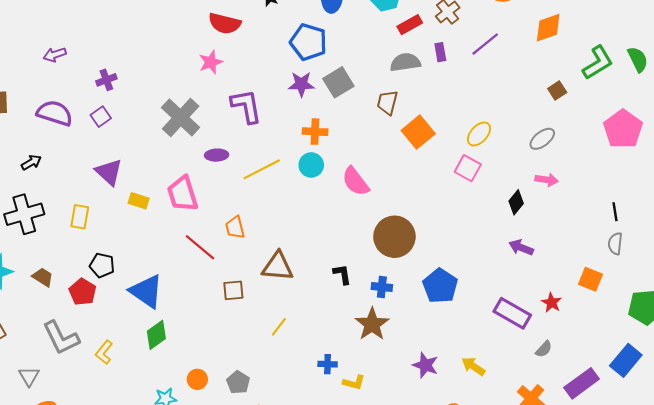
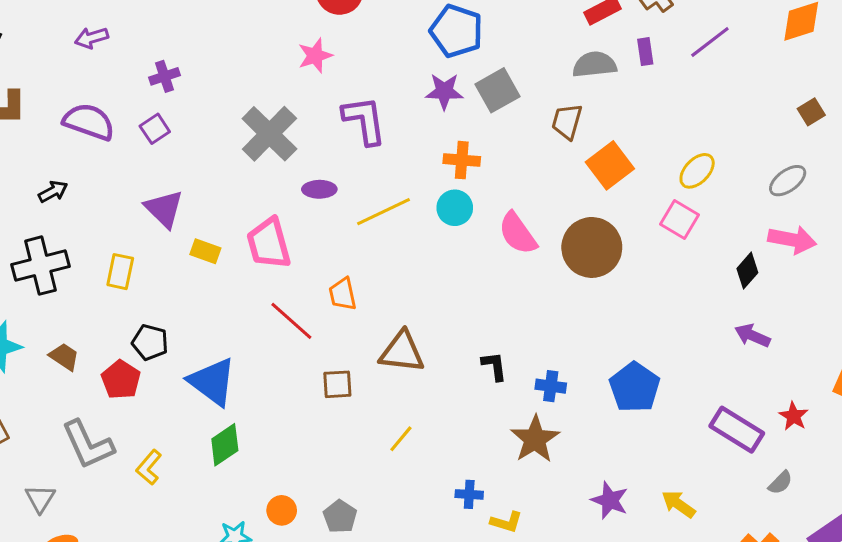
pink arrow: (547, 180) -> (792, 240), size x1.4
brown circle: (394, 237) -> (592, 247), moved

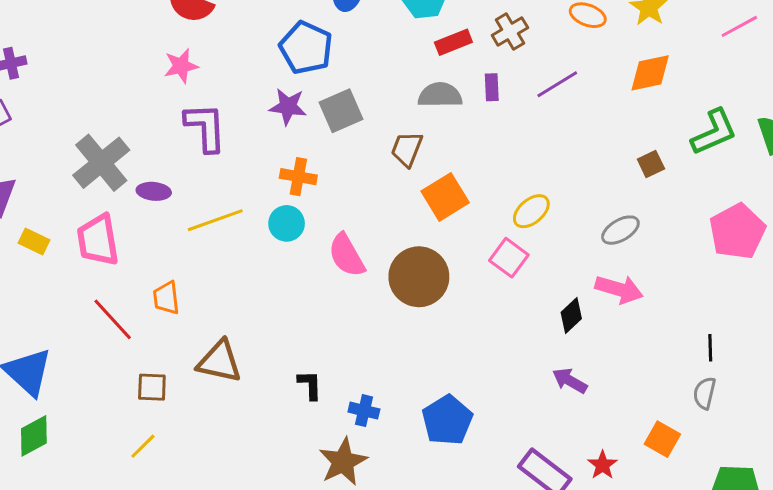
pink star: (315, 56) -> (181, 66), moved
gray cross: (269, 134) -> (101, 163), moved
yellow line: (401, 439) -> (143, 446), moved

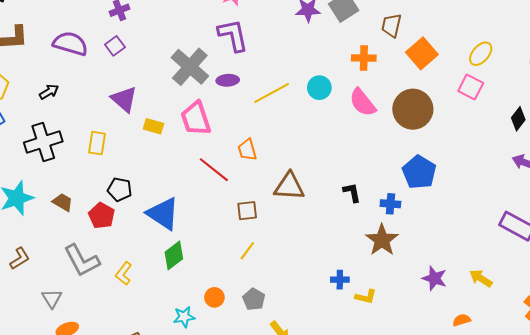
purple L-shape: (205, 127) -> (233, 35), moved
orange cross: (298, 177) -> (364, 58), moved
blue pentagon: (447, 420) -> (419, 172), moved

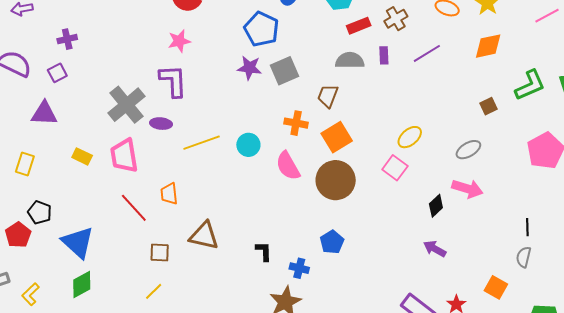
orange square: (422, 53) -> (337, 137), moved
purple triangle: (124, 99) -> (44, 113), moved, turned -48
blue pentagon: (419, 172) -> (332, 242), size x0.7

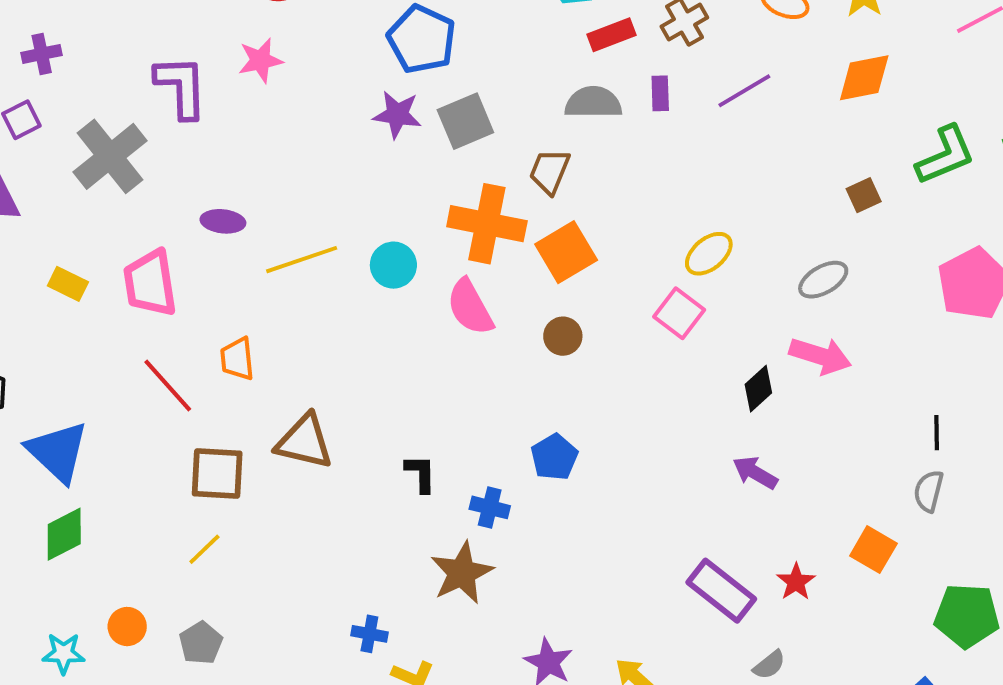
purple L-shape: (173, 81) -> (181, 87), moved
gray cross: (126, 105) -> (110, 156), moved
orange cross: (296, 123) -> (487, 224), size x1.6
brown circle: (336, 180) -> (563, 336), size x0.5
brown square: (160, 253) -> (217, 473), size x1.4

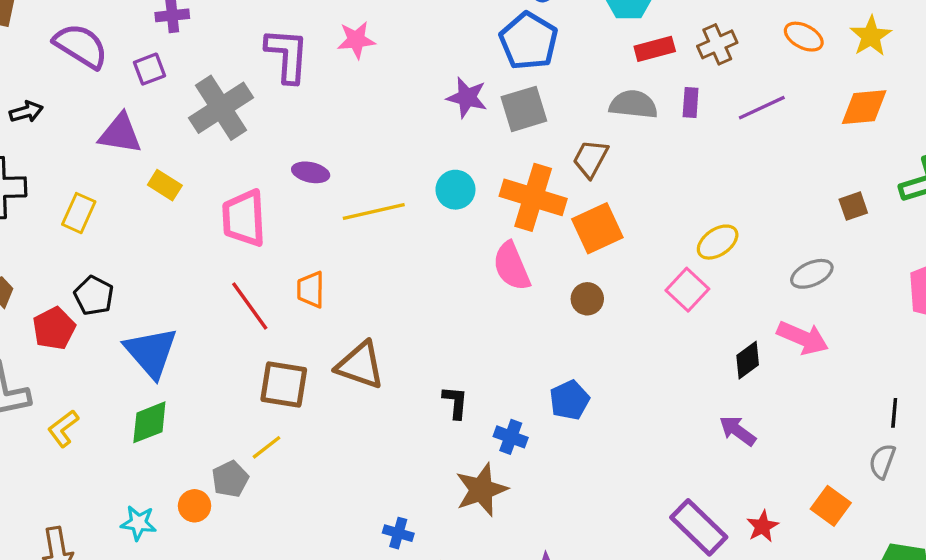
blue pentagon: (422, 39) -> (529, 41), moved
cyan circle: (393, 265) -> (455, 190), moved
yellow rectangle: (68, 284) -> (165, 185), moved
gray pentagon: (201, 643) -> (230, 479), moved

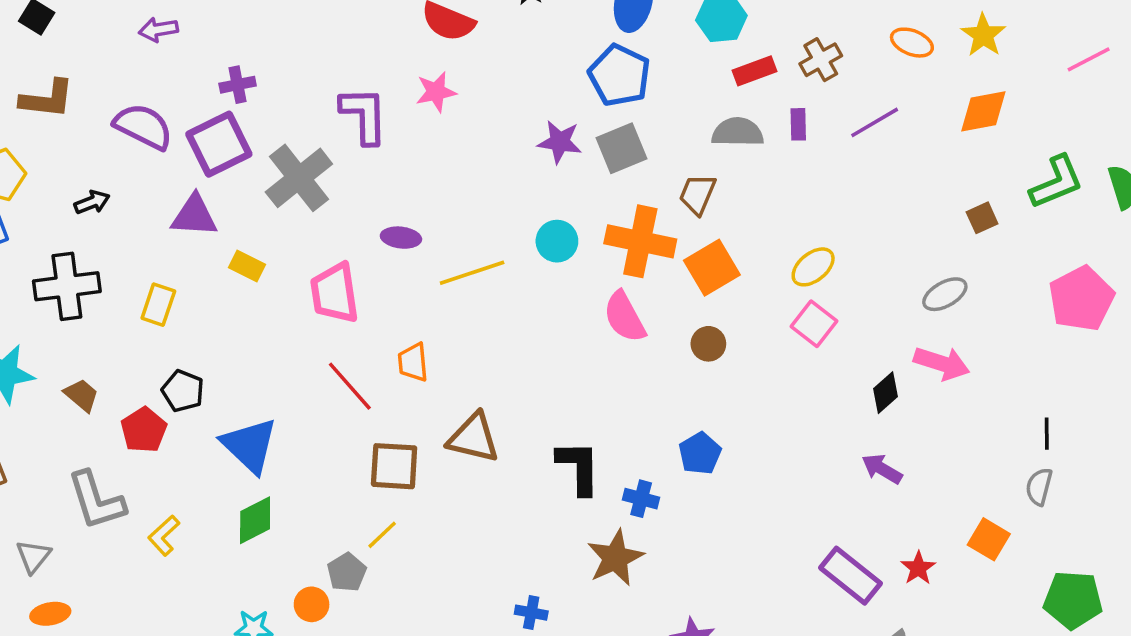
purple square: (150, 69) -> (219, 144), size x1.8
yellow ellipse: (718, 242) -> (813, 267), moved
black L-shape: (455, 402) -> (579, 467), size x1.6

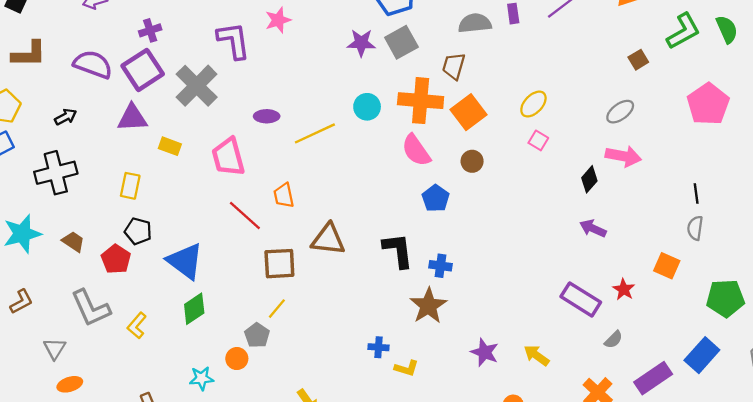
yellow rectangle: (158, 305) -> (130, 186), moved
pink square: (814, 324) -> (538, 140), size x0.7
blue pentagon: (700, 453) -> (436, 198), moved

